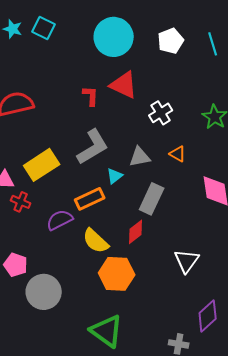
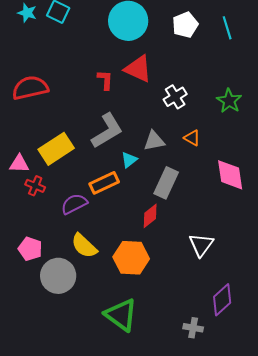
yellow semicircle: (96, 241) -> (84, 246), moved

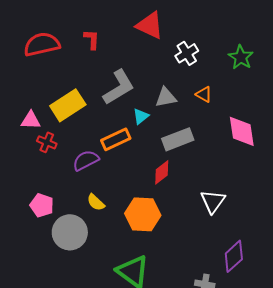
red L-shape: (105, 80) -> (92, 39), moved
gray rectangle: (166, 183) -> (178, 139), turned 44
yellow semicircle: (84, 246) -> (96, 202), size x0.7

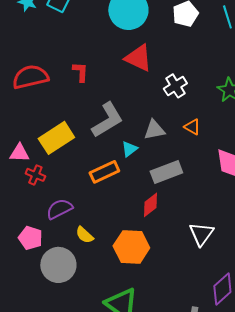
purple semicircle: (86, 160) -> (59, 209), moved

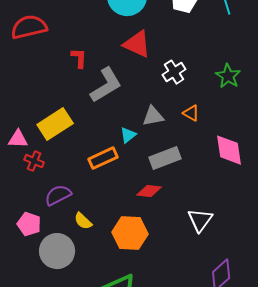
red semicircle: (30, 77) -> (29, 27), moved
gray L-shape: (107, 120) -> (106, 85), moved
red diamond: (150, 205) -> (149, 191), turned 45

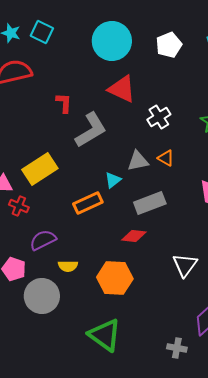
orange triangle: (191, 113) -> (166, 158), moved
yellow semicircle: (83, 221) -> (68, 266), turned -42

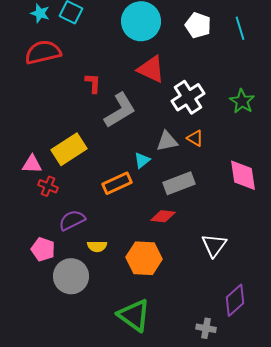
white pentagon: (169, 45) -> (198, 25), turned -30
white cross: (159, 117) -> (188, 97), size x1.4

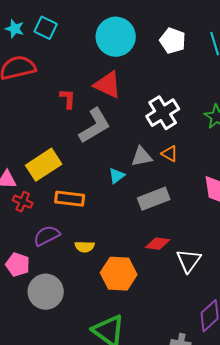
red triangle: (151, 69) -> (108, 85), moved
orange rectangle: (117, 183) -> (70, 199), moved, turned 32
red diamond: (163, 216) -> (158, 244), moved
yellow semicircle: (97, 246) -> (85, 247), moved

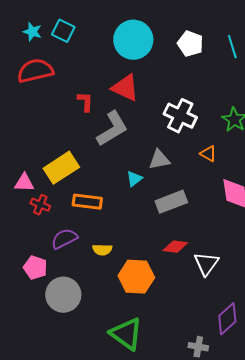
white cross: (163, 113) -> (180, 116), turned -32
orange triangle: (170, 154) -> (208, 154), moved

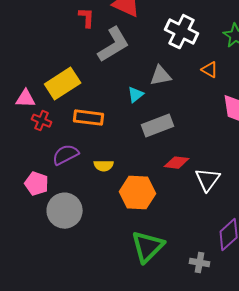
gray rectangle: (171, 202) -> (158, 126), moved
green triangle: (126, 334) -> (148, 247), moved, turned 39

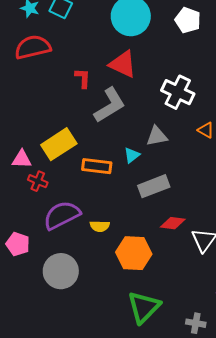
orange rectangle: (89, 118) -> (97, 166), moved
purple semicircle: (66, 155) -> (62, 215), size x1.4
pink pentagon: (37, 184) -> (18, 244), moved

